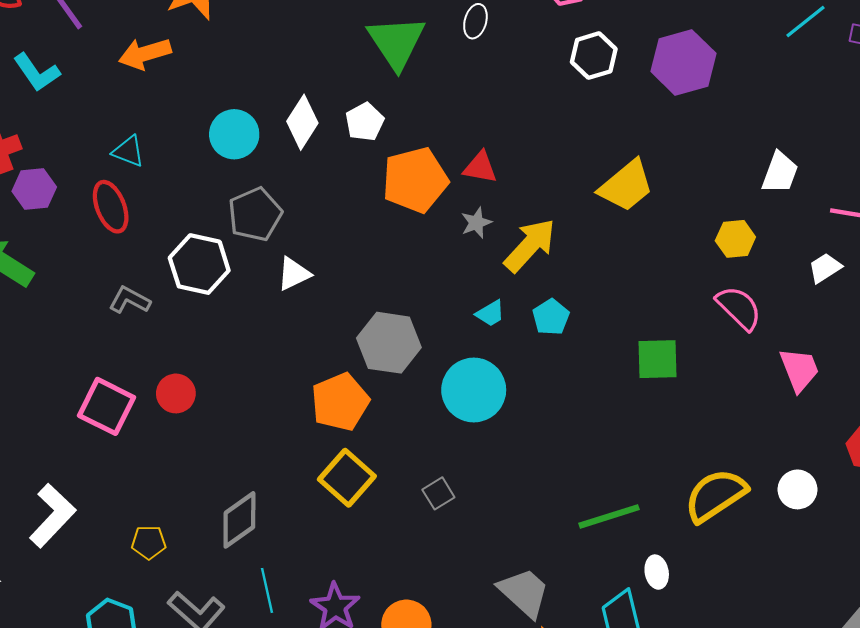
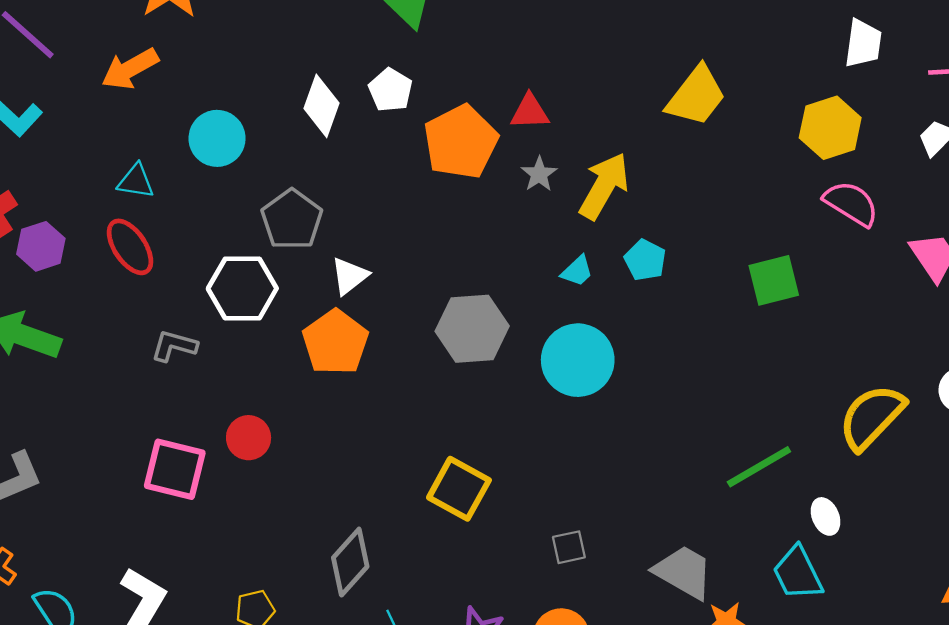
cyan circle: (234, 134) -> (217, 138), moved
yellow hexagon: (735, 239) -> (830, 128), size x1.4
orange pentagon: (340, 402) -> (335, 342), moved
gray square: (438, 493) -> (569, 547), moved, turned 32

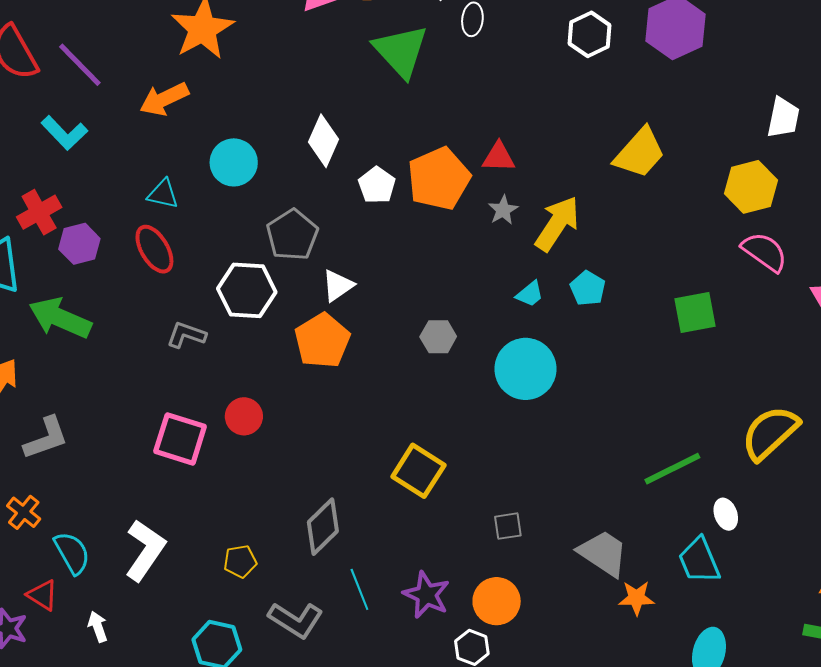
white pentagon: (390, 90) -> (377, 185), moved
gray hexagon: (472, 329) -> (438, 337), size x0.6

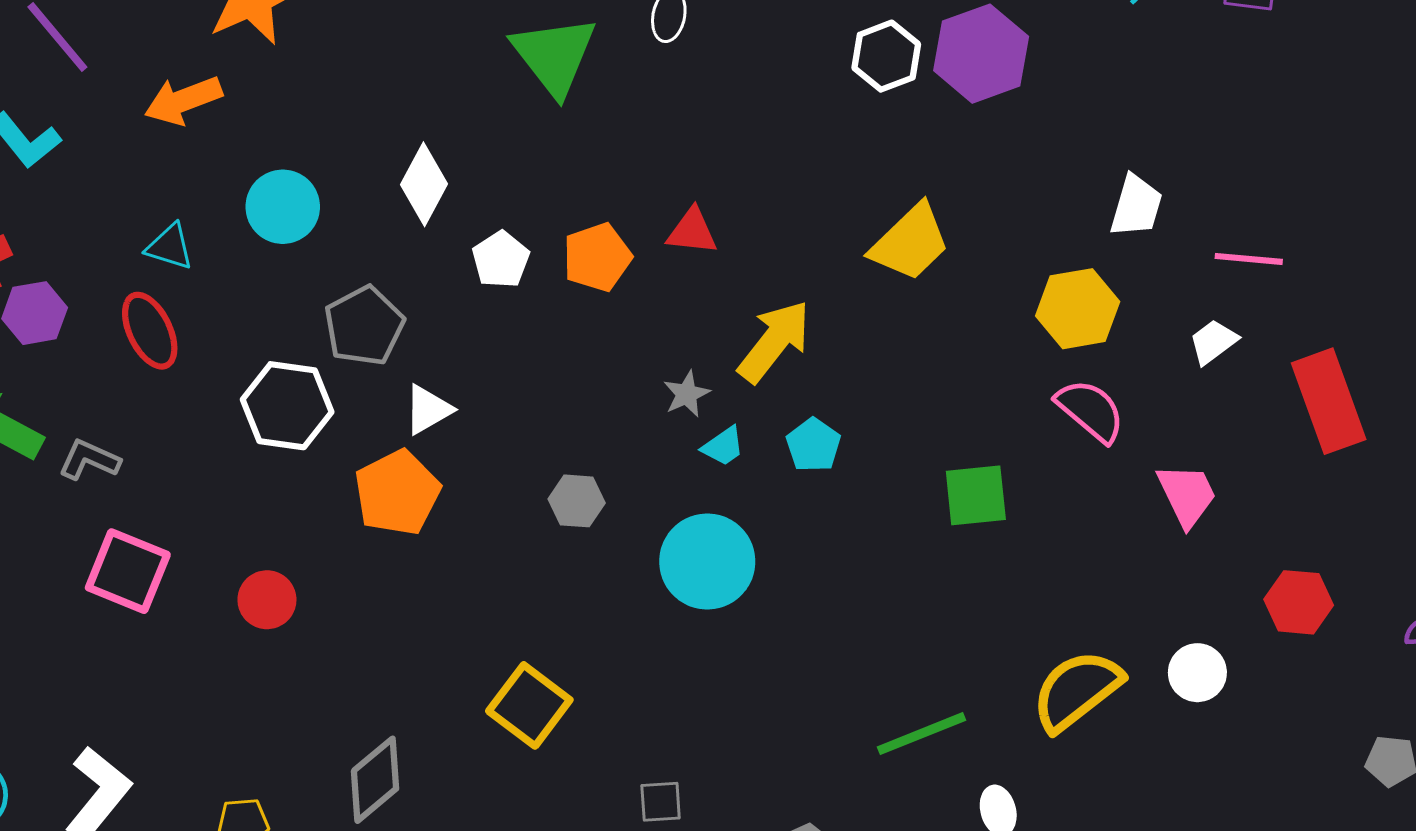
white hexagon: (590, 34) -> (886, 56), moved
orange pentagon: (439, 179) -> (597, 257), size x0.7
gray star: (503, 210) -> (687, 394), moved
gray L-shape: (186, 335) -> (89, 460), moved
pink square: (180, 439) -> (128, 571), moved

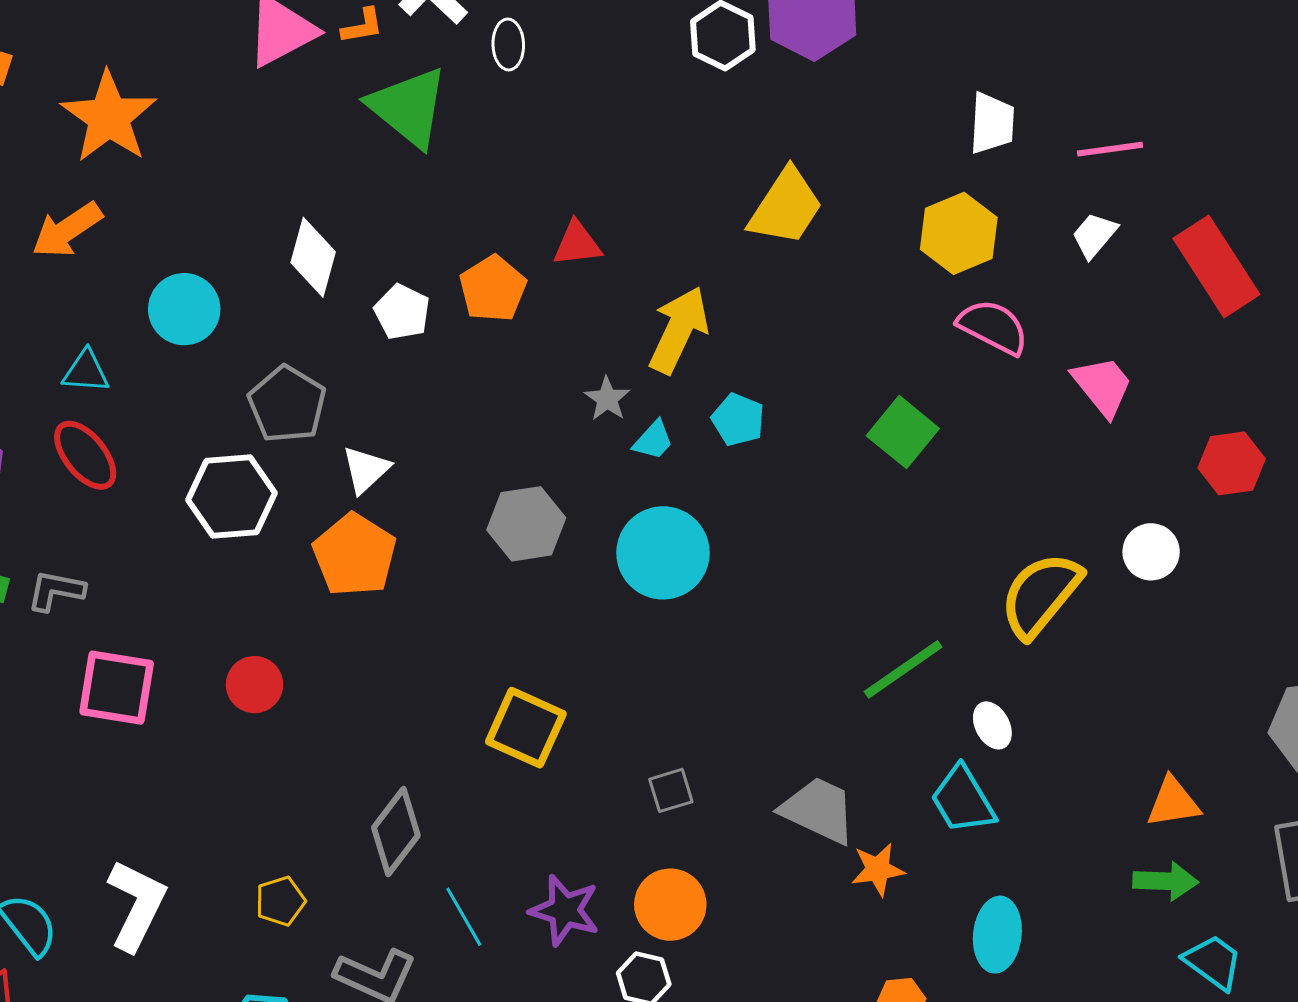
green square: (976, 495) -> (903, 432), turned -32
gray hexagon: (577, 501) -> (526, 524), size x1.4

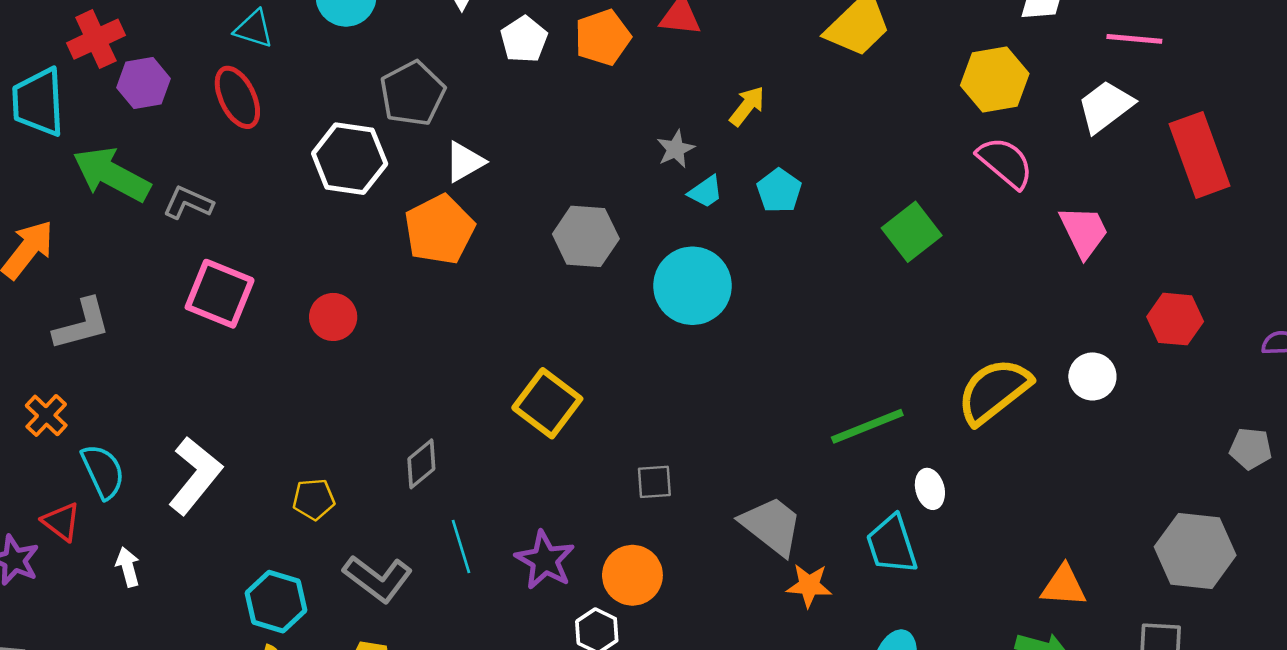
white trapezoid: (1094, 235) -> (1105, 106), size x1.4
yellow arrow: (679, 330) -> (747, 106), size x0.6
gray diamond: (396, 831) -> (421, 464), size x0.7

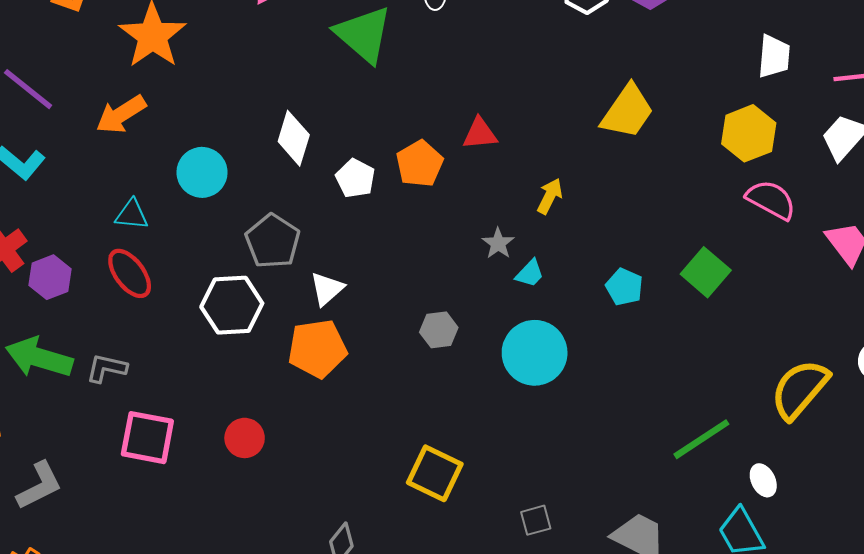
cyan pentagon: (779, 191) -> (624, 287), moved
orange pentagon: (439, 230) -> (317, 349), turned 30
gray hexagon: (586, 236) -> (439, 330), size x0.7

